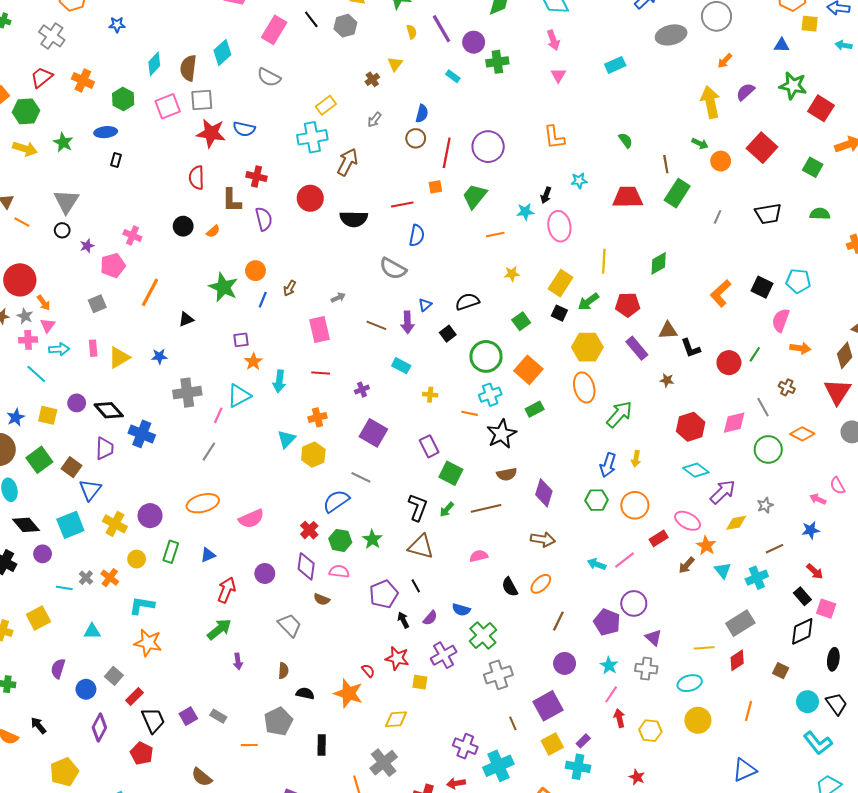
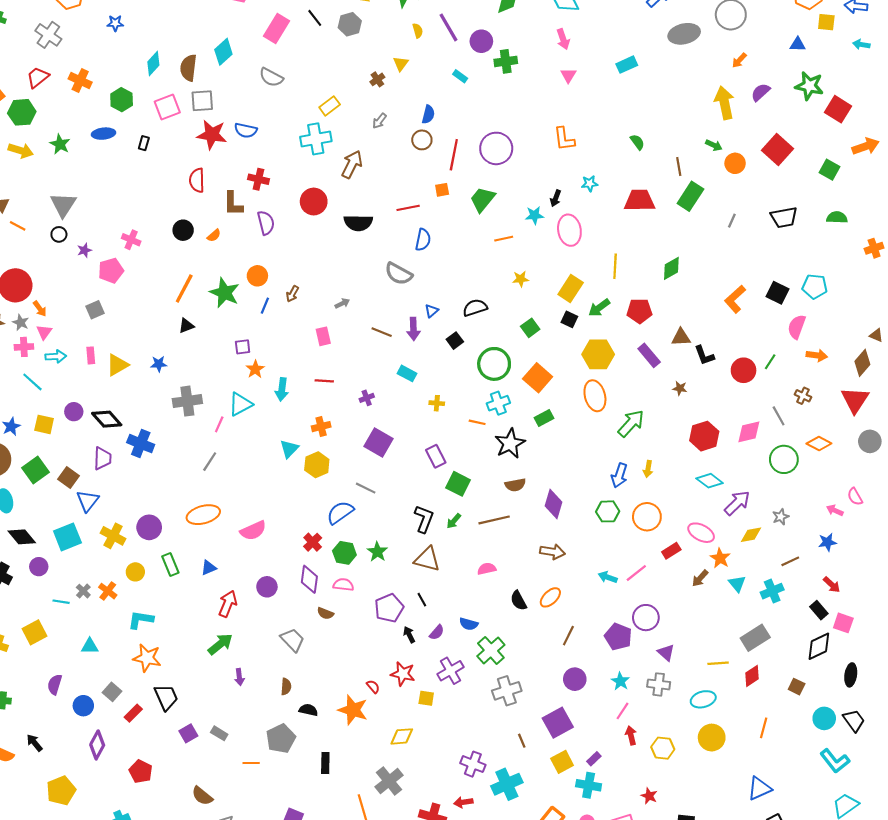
black rectangle: (116, 160) -> (144, 143), moved
orange line: (150, 292) -> (184, 289), moved
pink rectangle: (320, 330) -> (323, 336), size x0.7
green rectangle: (171, 552) -> (170, 565), turned -40
black trapezoid: (153, 720) -> (166, 697), moved

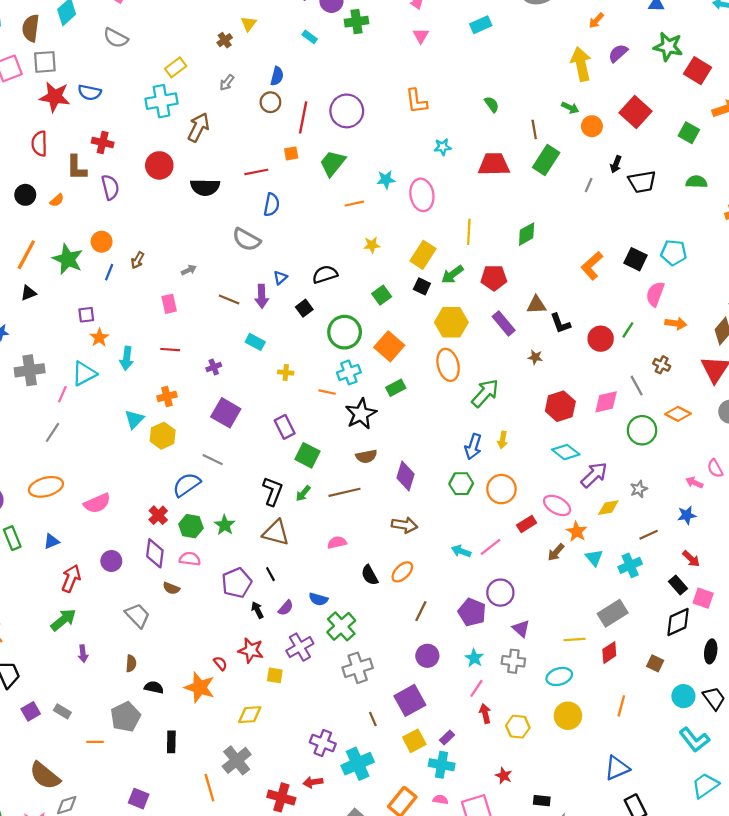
black arrow: (556, 198) -> (616, 164), moved
brown semicircle: (202, 796) -> (45, 776), size x1.4

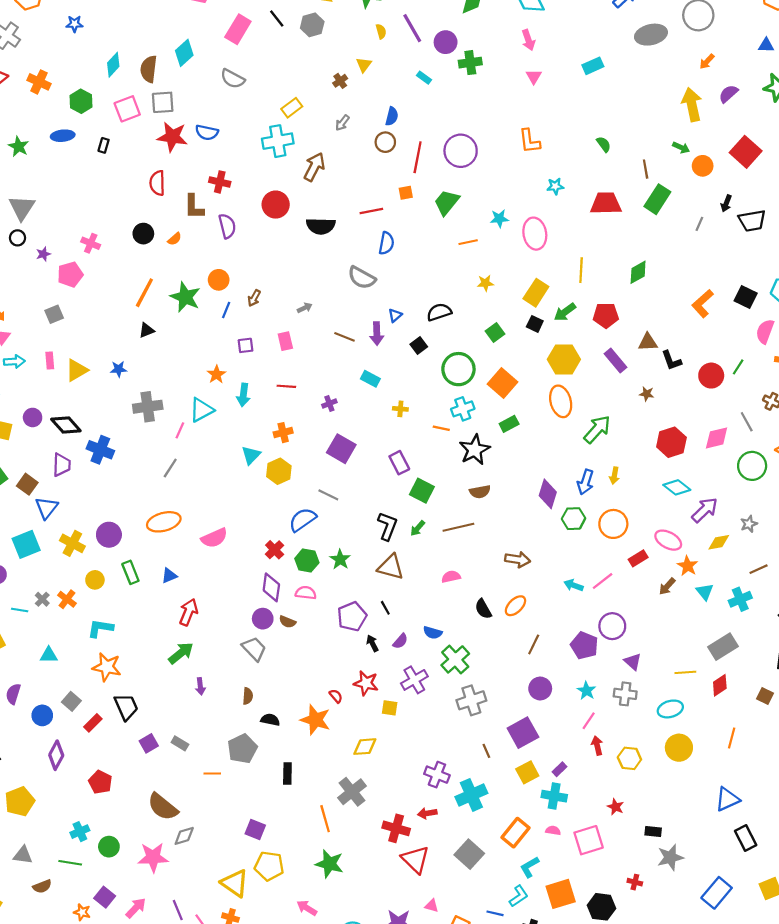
purple square: (86, 315) -> (246, 345), moved
purple diamond: (406, 476) -> (548, 494), moved
purple circle: (111, 561) -> (263, 619), moved

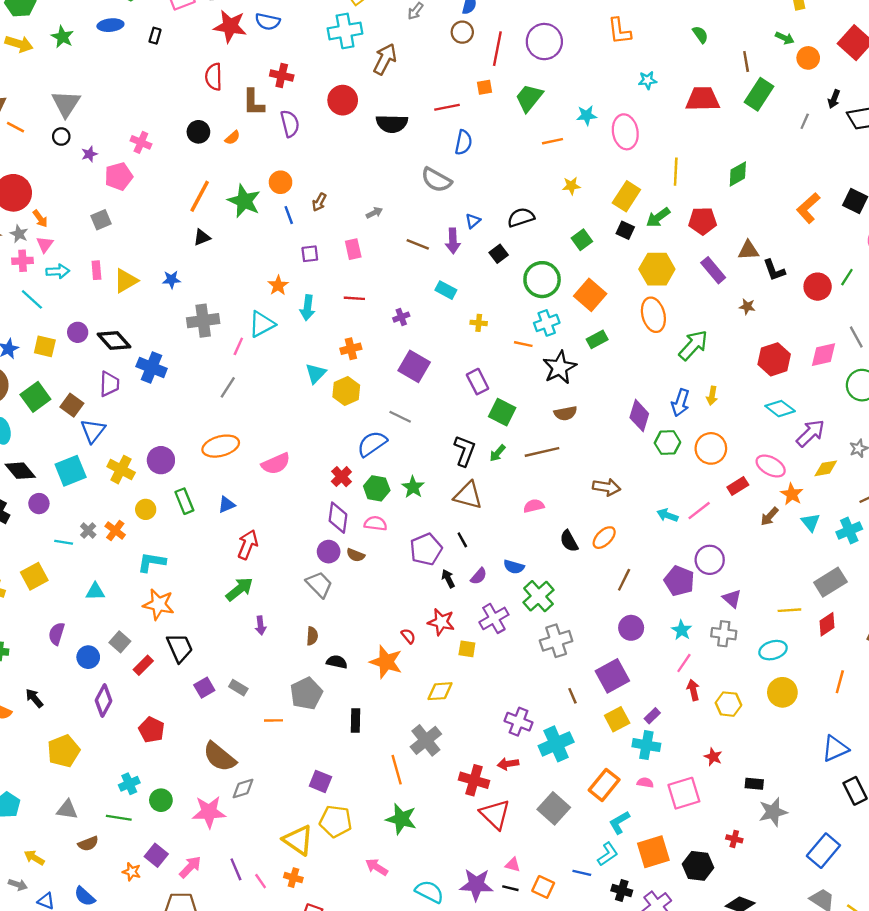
blue line: (226, 310) -> (289, 215), turned -42

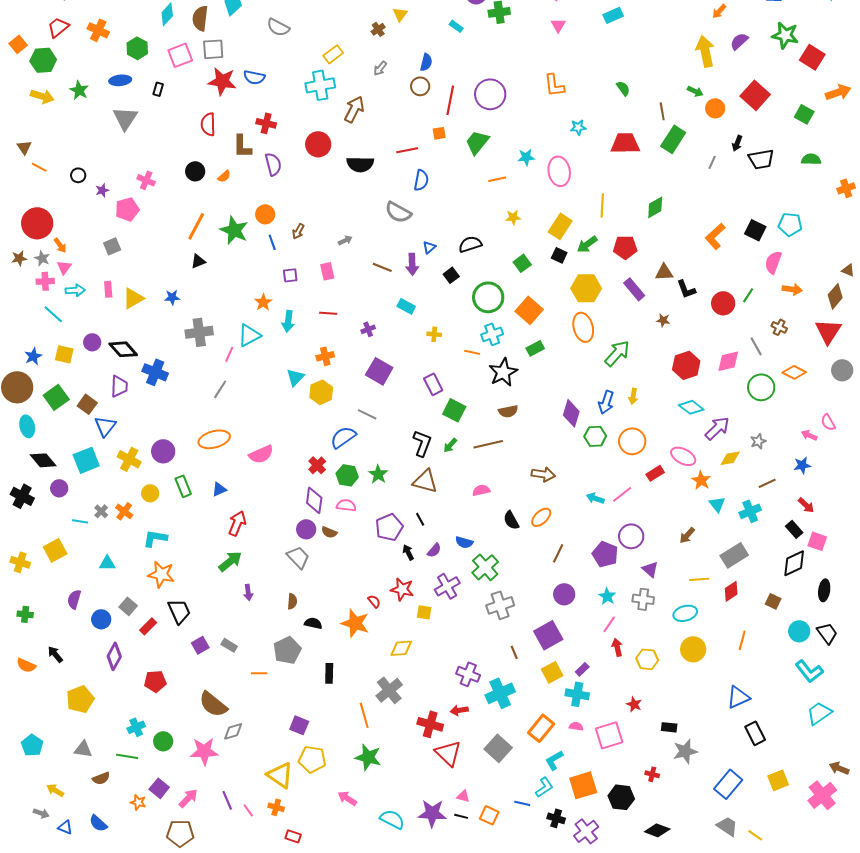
gray triangle: (66, 104) -> (125, 118), moved
brown arrow: (769, 516) -> (687, 535), moved
red pentagon: (152, 730) -> (155, 681), turned -30

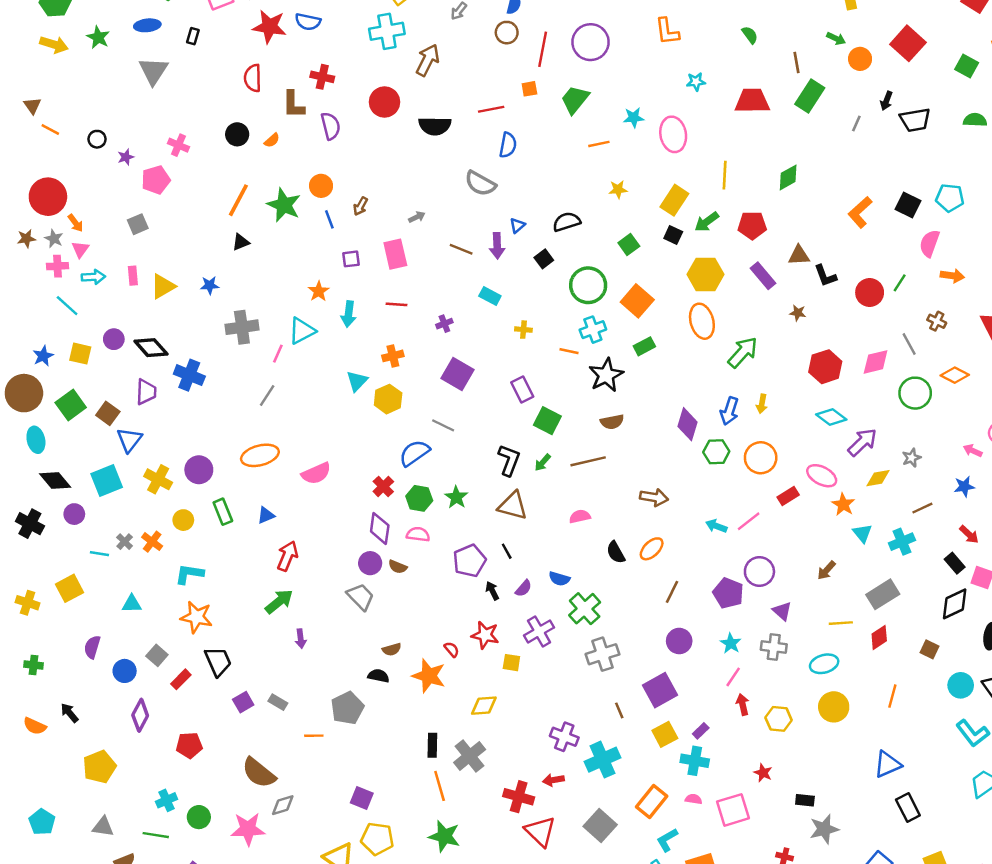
pink rectangle: (327, 271) -> (395, 254), size x1.4
brown semicircle: (292, 601) -> (392, 649), moved, turned 70
black rectangle: (329, 673) -> (432, 745), moved

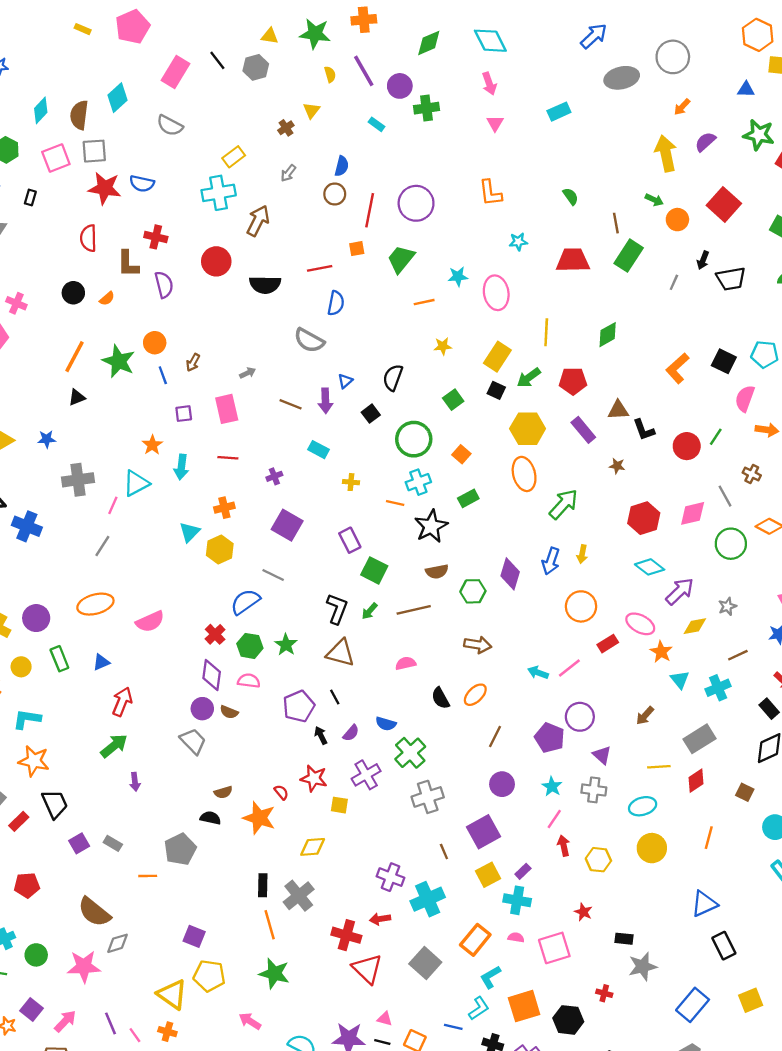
black semicircle: (567, 222) -> (393, 378), turned -52
orange square: (637, 301) -> (461, 454), size x0.6
green hexagon: (716, 452) -> (473, 591), moved

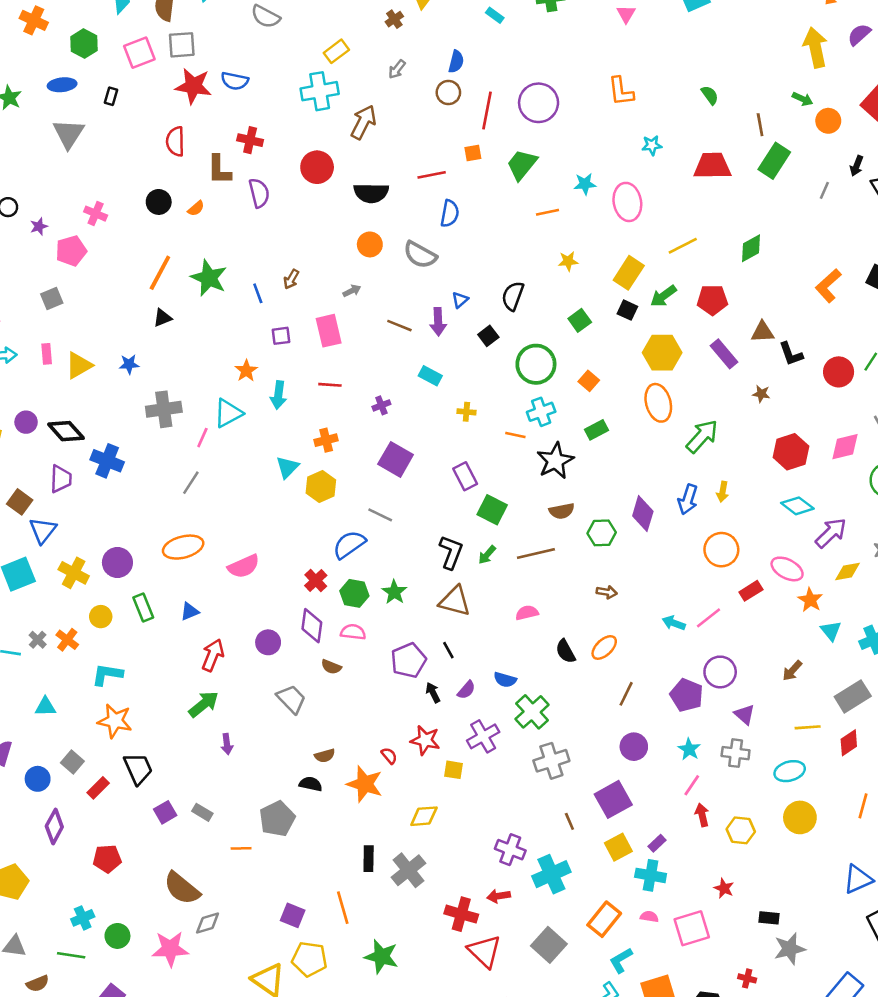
yellow line: (546, 332) -> (683, 246), turned 60
orange circle: (155, 343) -> (370, 244), moved
brown arrow: (478, 645) -> (607, 592), size x0.7
purple circle: (202, 709) -> (268, 642), moved
orange line: (270, 925) -> (343, 908), moved

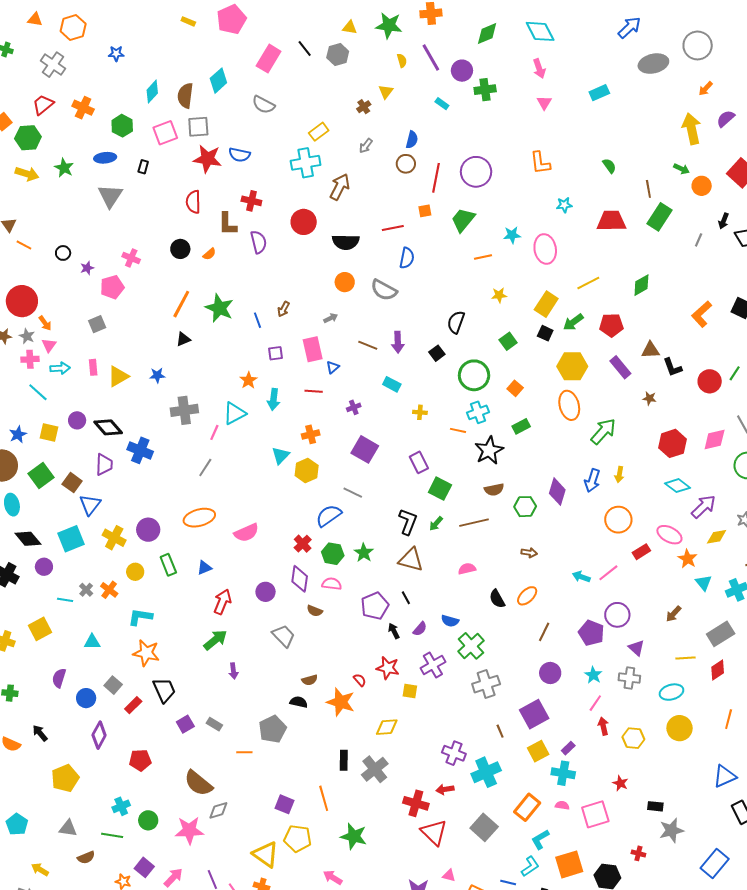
blue triangle: (460, 300) -> (333, 367), moved

